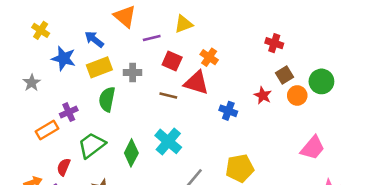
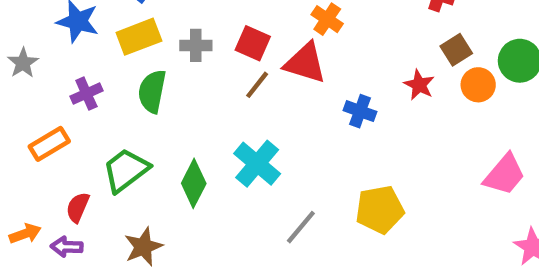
red square: (172, 61) -> (253, 43), moved
brown line: (168, 95) -> (257, 85), turned -66
purple cross: (69, 112) -> (86, 94), moved

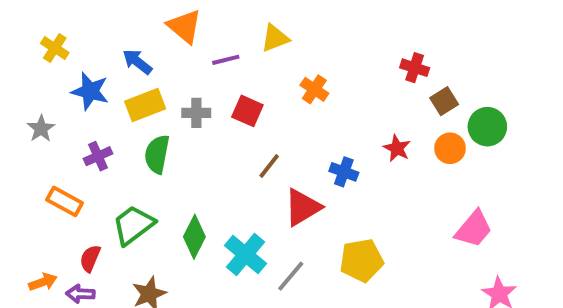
brown square: (456, 50) -> (444, 101), moved
red triangle: (305, 63) -> (303, 207), moved, turned -48
brown line: (257, 85) -> (269, 166), moved
orange rectangle: (49, 144) -> (65, 201), turned 60
cyan cross: (257, 164) -> (245, 254), moved

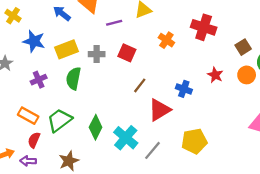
blue arrow: (137, 62) -> (62, 13), moved
red cross: (415, 68) -> (204, 27), moved, size x1.5
orange rectangle: (65, 201) -> (28, 116), moved

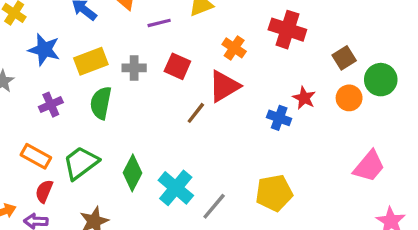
blue cross: (184, 89) -> (279, 118), moved
red triangle: (159, 110) -> (224, 86), moved

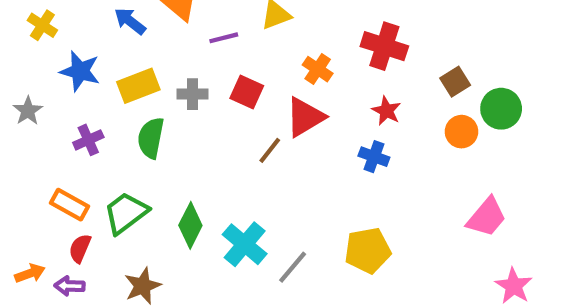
red star: (304, 98) -> (386, 111), moved

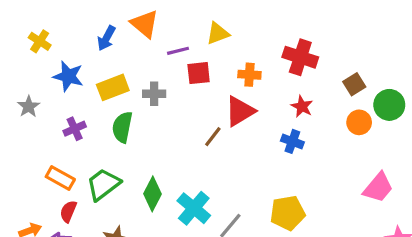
blue arrow: (130, 21) -> (106, 38), turned -100
orange cross: (318, 69) -> (249, 75), turned -30
red square: (247, 92) -> (199, 73), moved, turned -30

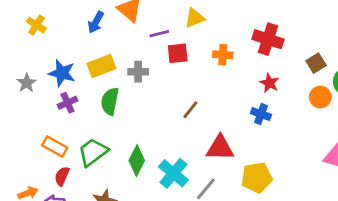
blue star: (68, 76) -> (62, 73), moved
red triangle: (240, 111) -> (220, 148), moved, turned 32

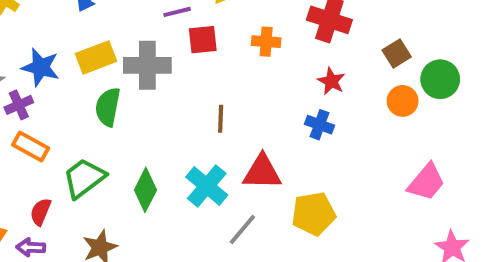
gray cross: (138, 72) -> (147, 65), size x1.6
purple cross: (68, 103) -> (19, 105), moved
brown line: (190, 110) -> (221, 119), turned -36
orange rectangle: (55, 146) -> (31, 146), moved
cyan cross: (173, 173) -> (207, 186), moved

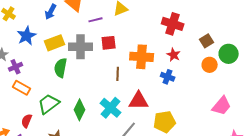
red square: (203, 40) -> (109, 43), moved
orange cross: (266, 42) -> (142, 57), moved, size x1.6
blue star: (41, 67) -> (27, 36), moved, turned 30

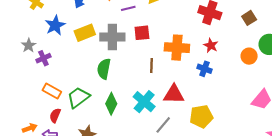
brown square: (207, 41) -> (249, 18), moved
green semicircle: (61, 68) -> (104, 69), moved
orange rectangle: (22, 88) -> (52, 91), moved

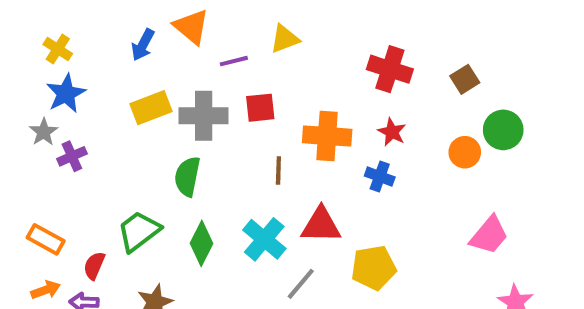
blue star: (55, 25) -> (66, 93), moved
orange rectangle: (52, 91) -> (46, 239), moved

